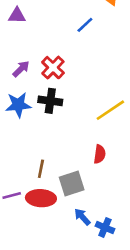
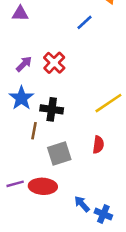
black cross: (50, 101) -> (52, 109), moved
blue star: (18, 105) -> (21, 98), turned -30
brown line: (41, 169) -> (34, 131), moved
gray square: (72, 183) -> (59, 154), moved

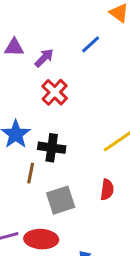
purple triangle: (20, 14) -> (14, 47), moved
purple arrow: (24, 64) -> (44, 58), moved

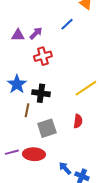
purple triangle: (14, 47) -> (18, 35), moved
red cross: (55, 92) -> (43, 56), turned 30

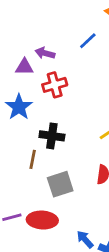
purple arrow: (36, 33) -> (45, 53), turned -120
purple triangle: (18, 35) -> (24, 67), moved
blue star: (17, 84) -> (19, 107), moved

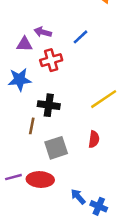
blue line: (88, 41) -> (80, 37), moved
blue star: (19, 107) -> (20, 80), turned 30

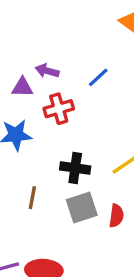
black cross: (49, 105) -> (75, 168), moved
gray square: (56, 148) -> (82, 208), moved

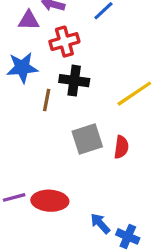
black cross: (75, 168) -> (74, 81), moved
brown line: (32, 198) -> (47, 100), moved

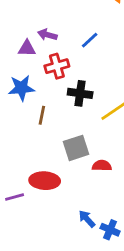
black cross: (74, 81) -> (80, 93), moved
red semicircle: (121, 147) -> (102, 166), moved, turned -96
red ellipse: (50, 201) -> (45, 181), moved

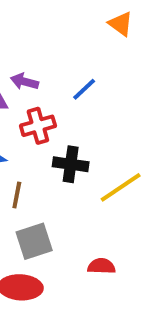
gray square: (76, 148) -> (34, 241), moved

